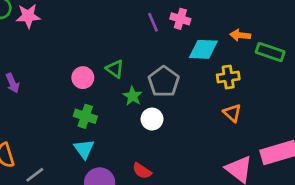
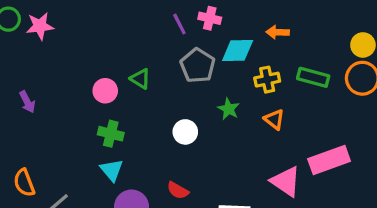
green rectangle: (270, 52) -> (313, 77), moved
gray pentagon: (164, 82) -> (198, 66), moved
green star: (133, 96) -> (229, 109), moved

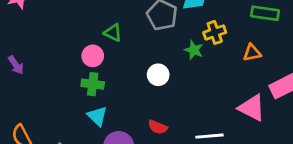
yellow cross: (267, 80) -> (215, 32), moved
pink circle: (105, 91) -> (93, 56), moved
orange triangle: (274, 119) -> (252, 53), moved, turned -42

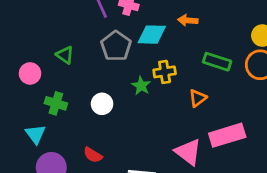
orange triangle: (252, 53) -> (198, 98), turned -36
pink circle: (93, 56) -> (30, 73), moved
green cross: (93, 84) -> (56, 103), moved

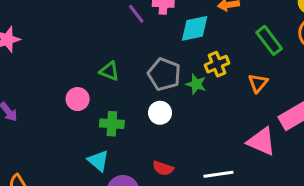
gray pentagon: (116, 46) -> (164, 74), moved
green rectangle: (217, 62) -> (269, 40), turned 48

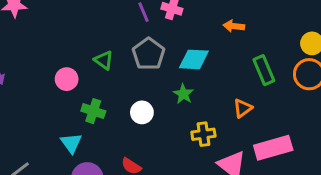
cyan diamond: (195, 28) -> (194, 59), moved
yellow cross: (217, 64) -> (203, 134), moved
gray pentagon: (164, 74) -> (149, 54), moved

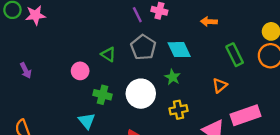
cyan diamond: (194, 59) -> (179, 50), turned 65
white circle: (142, 112) -> (141, 94), size x1.6
yellow cross: (203, 134) -> (178, 110), moved

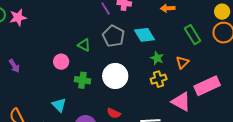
green star: (173, 77) -> (157, 58), moved
yellow cross: (178, 110) -> (159, 79), moved
cyan triangle: (87, 121) -> (59, 105), moved

